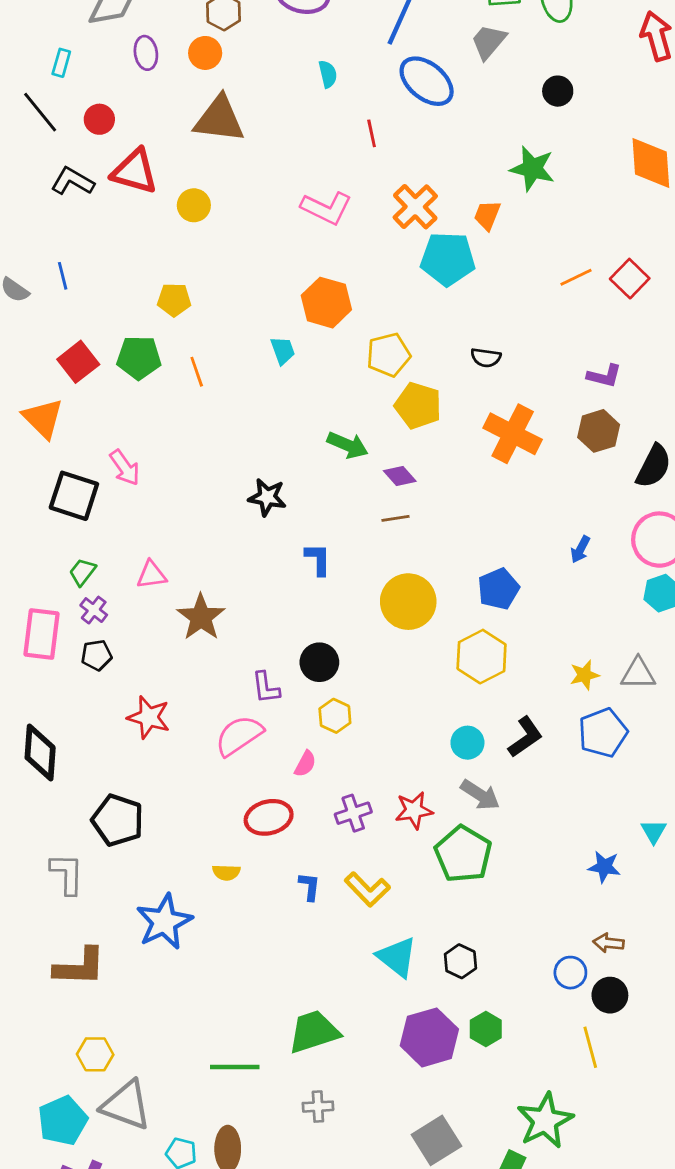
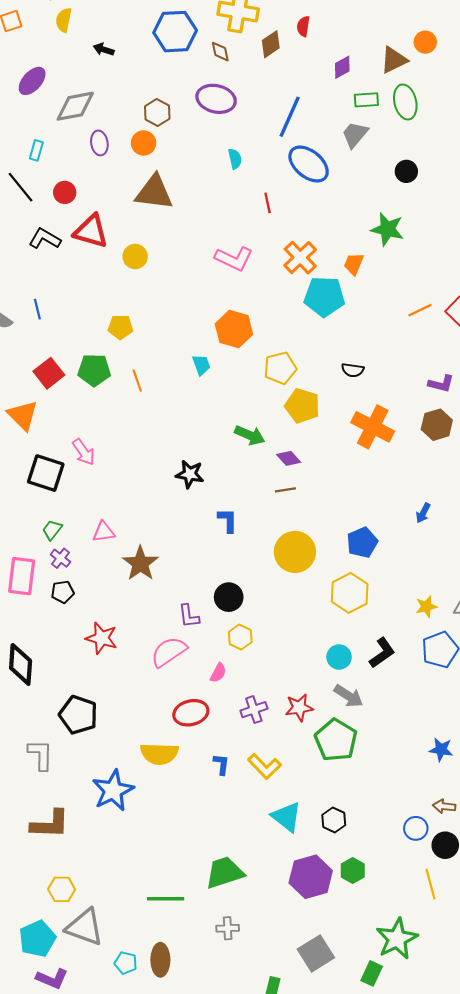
yellow semicircle: (226, 872) -> (159, 754), size x1.8

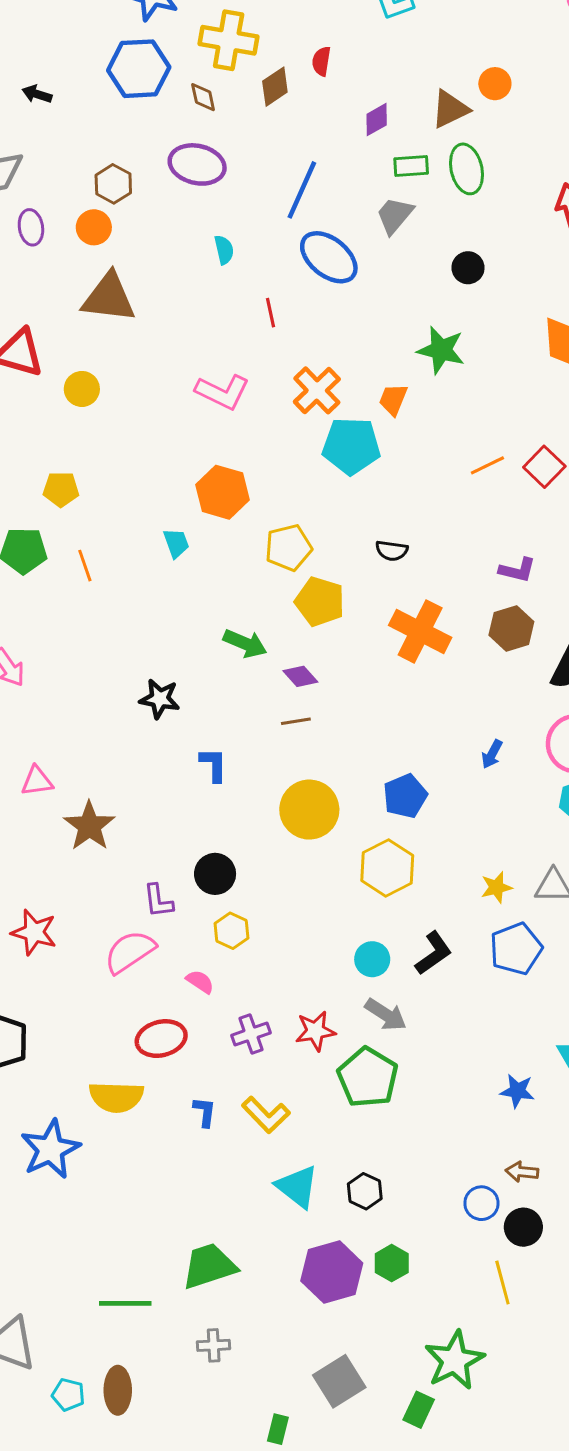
pink semicircle: (218, 673) -> (200, 982), turned -84

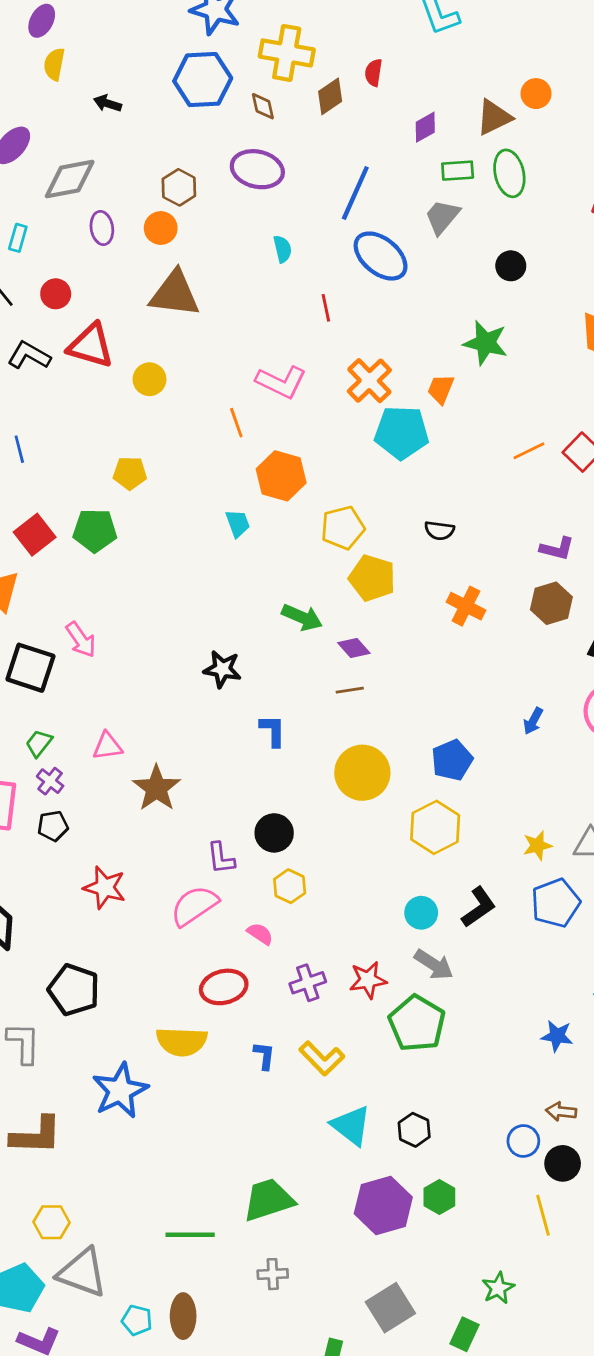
orange line: (85, 566) -> (236, 423), moved
orange cross: (420, 631) -> (466, 606), size x0.7
green star: (455, 1360) -> (498, 1288), size x0.6

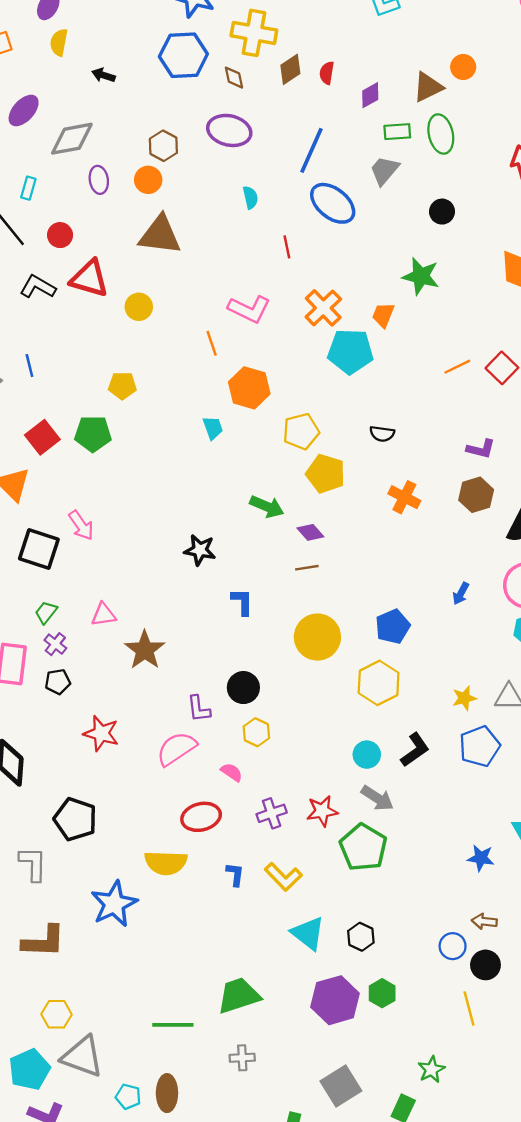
red semicircle: (374, 73) -> (327, 73), moved

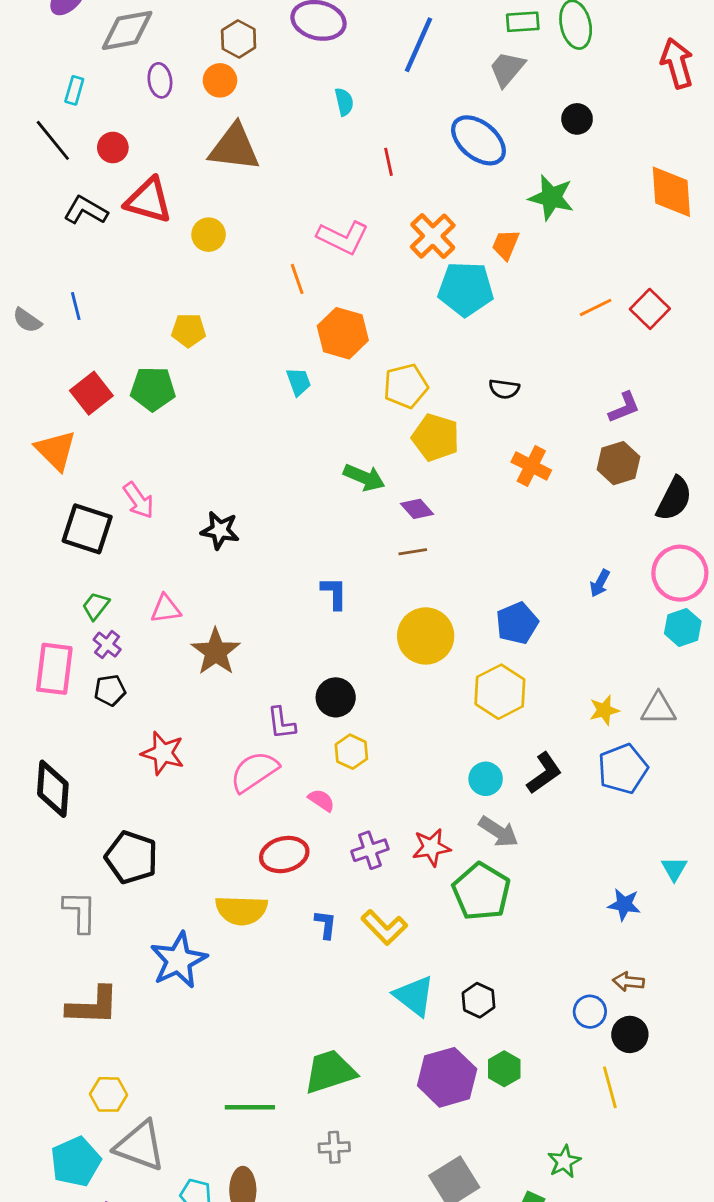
blue ellipse: (333, 203) -> (478, 140), moved
purple L-shape: (481, 449) -> (624, 407), turned -36
black star: (200, 550) -> (220, 530), moved

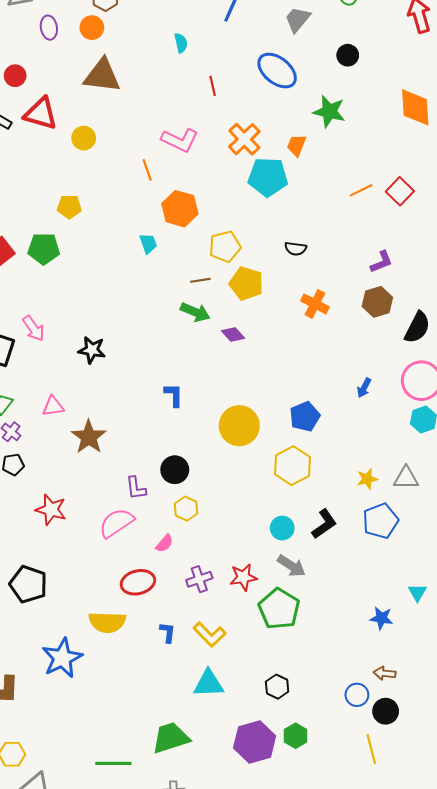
brown line: (413, 552) -> (200, 280), moved
pink semicircle: (321, 800) -> (165, 543), turned 96
cyan triangle: (414, 996) -> (209, 684), moved, turned -40

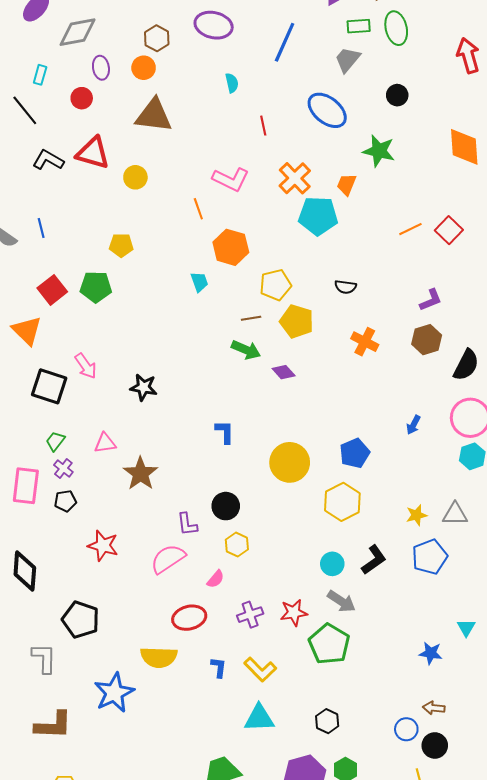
red circle: (15, 76) -> (82, 98), moved

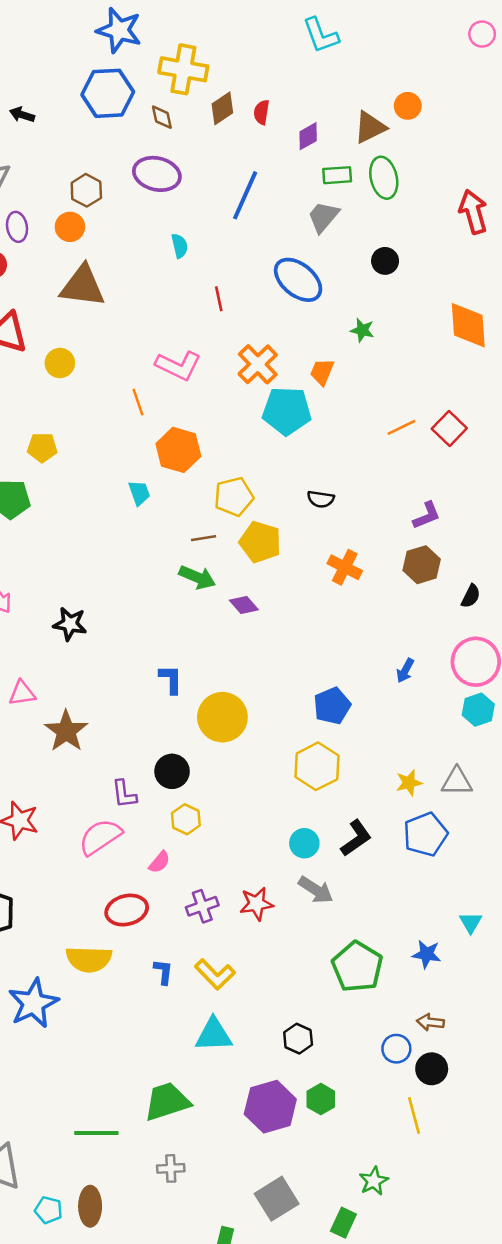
green star: (379, 151) -> (362, 330), size x0.6
black semicircle: (466, 365) -> (471, 596), size x0.6
yellow circle: (290, 462) -> (222, 717), moved
green pentagon: (329, 644) -> (357, 967), moved

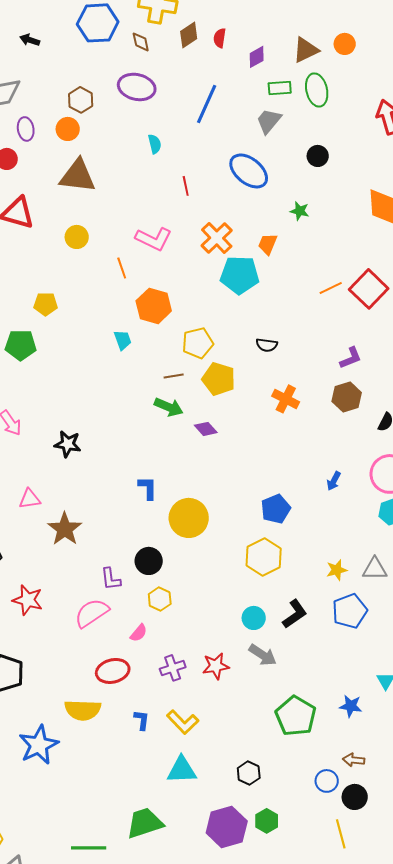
orange circle: (408, 106) -> (345, 44), moved
yellow circle: (60, 363) -> (77, 237), moved
red square: (449, 429) -> (369, 289), size x1.4

